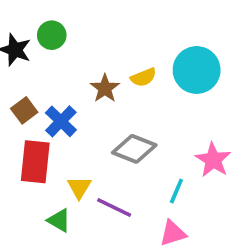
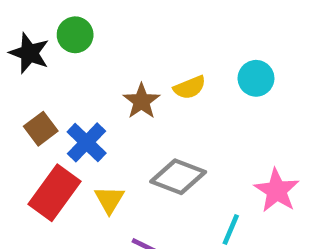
cyan circle: (197, 70) -> (256, 78), size x0.6
red rectangle: (35, 162) -> (54, 193), turned 30
yellow triangle: (79, 187) -> (109, 200), moved

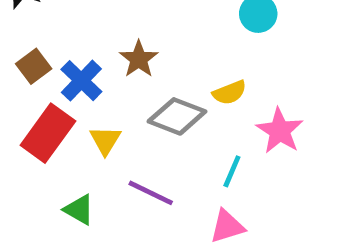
yellow semicircle: (190, 87) -> (230, 93), moved
brown star: (141, 101) -> (139, 59), moved

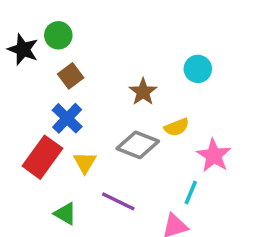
brown star: (139, 59) -> (143, 92), moved
brown square: (34, 66) -> (71, 76), moved
cyan line: (232, 171) -> (191, 193), moved

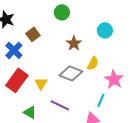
green circle: (58, 35) -> (62, 12), moved
blue cross: (67, 118) -> (14, 50), moved
yellow semicircle: (177, 127) -> (93, 63), turned -40

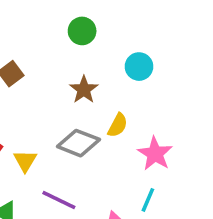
green circle: (62, 12) -> (82, 31), moved
cyan line: (101, 100) -> (148, 200), moved

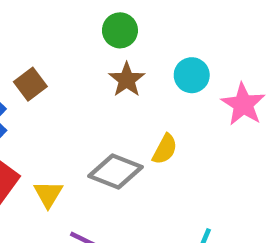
brown star: (84, 90) -> (127, 80), moved
pink star: (155, 154) -> (243, 104), moved

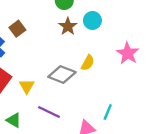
cyan circle: (192, 75) -> (92, 20), moved
pink star: (243, 104) -> (128, 53), moved

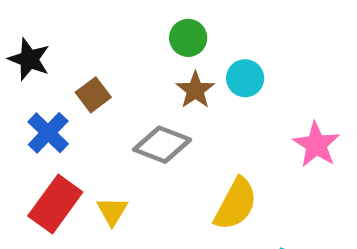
yellow semicircle: (88, 63) -> (236, 204), moved, size x1.6
gray diamond: (62, 74) -> (162, 145), moved

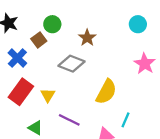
green circle: (188, 38) -> (52, 24), moved
cyan circle: (245, 78) -> (138, 24), moved

